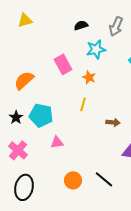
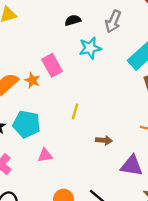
orange star: (89, 77) -> (32, 80), moved
brown arrow: (113, 122) -> (104, 140), moved

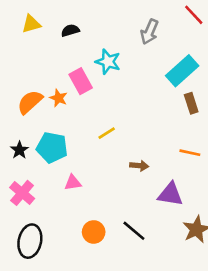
black semicircle: (73, 20) -> (70, 30), moved
cyan star: (90, 48) -> (108, 62), moved, turned 30
yellow line: (75, 111) -> (107, 133), turned 42

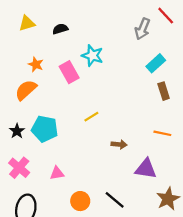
gray arrow: (150, 32) -> (142, 29), moved
cyan rectangle: (182, 71) -> (156, 63), size x0.7
orange star: (59, 98) -> (36, 64), moved
pink triangle: (73, 183) -> (57, 173), moved

